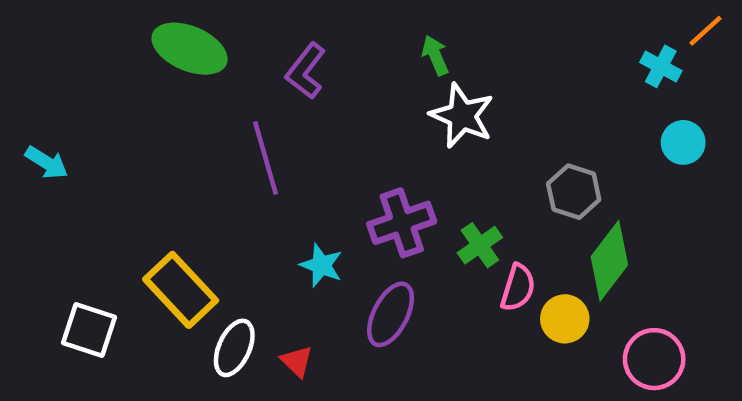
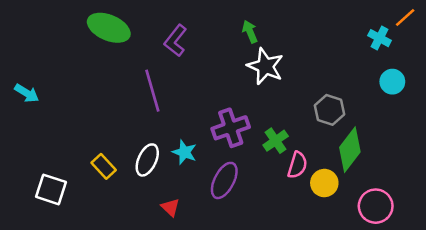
yellow rectangle: (181, 290) -> (104, 166), size x0.6
white ellipse: (234, 348) -> (147, 160), moved

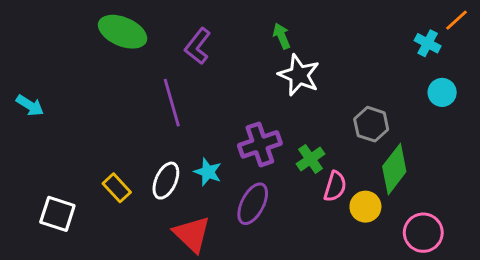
red triangle: (170, 207) -> (192, 234), size x1.8

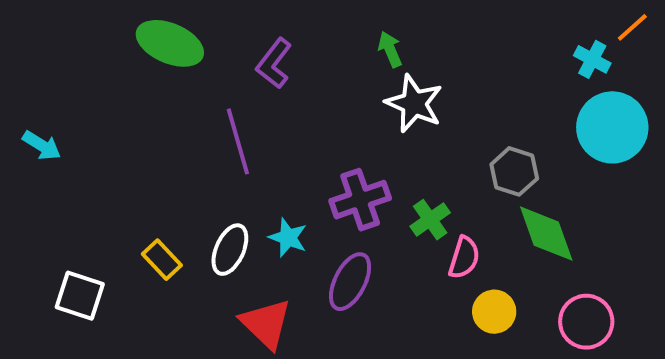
cyan circle: (442, 92) -> (612, 127), size x1.8
green diamond: (394, 169) -> (546, 234), turned -57
yellow circle: (365, 207) -> (494, 312), moved

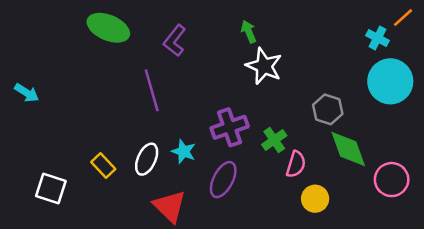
pink circle: (586, 322) -> (392, 180), moved

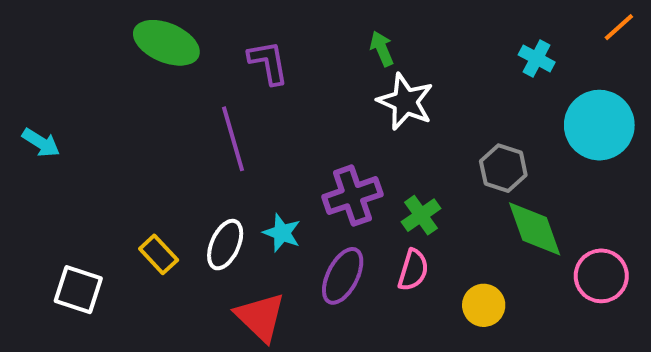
cyan cross: (378, 38) -> (537, 58), moved
purple L-shape: (175, 41) -> (268, 62), turned 132
pink semicircle: (296, 164) -> (413, 270), moved

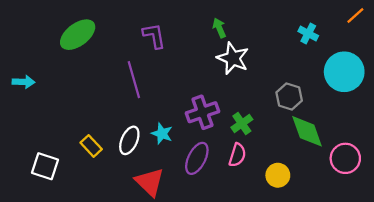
green ellipse: (166, 43) -> (78, 35), moved, turned -60
cyan arrow: (41, 143) -> (24, 82), turned -30

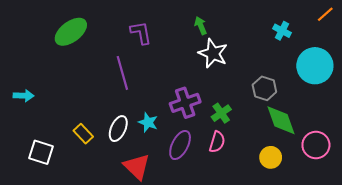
cyan arrow: (24, 82) -> (24, 96), moved
yellow circle: (278, 175) -> (271, 157), moved

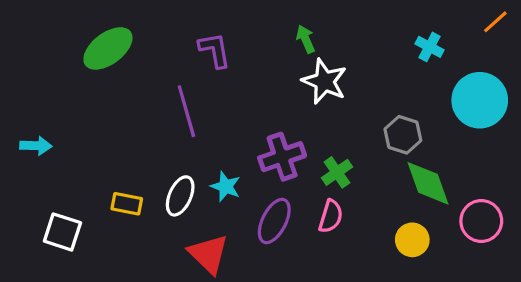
yellow rectangle: (83, 134) -> (127, 204), turned -36

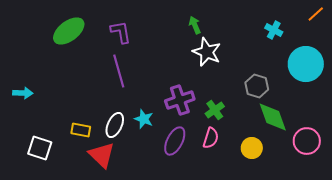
purple L-shape: (215, 50) -> (121, 32), moved
yellow circle: (412, 240) -> (252, 148), moved
red triangle: (208, 254) -> (102, 155), moved

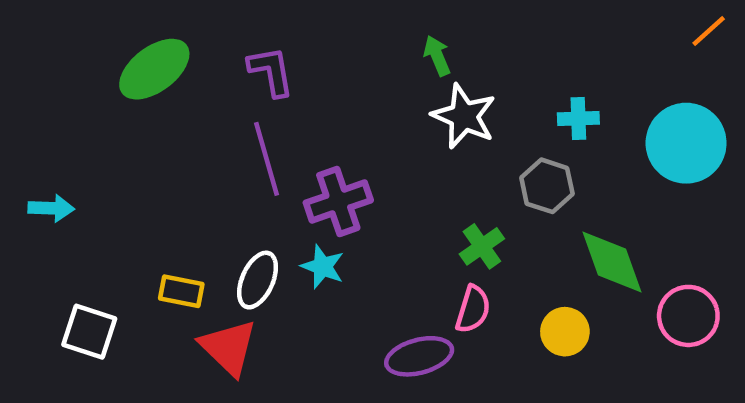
cyan cross: (274, 30) -> (578, 118), moved, turned -30
gray hexagon: (257, 86) -> (547, 186), moved
purple cross: (180, 100) -> (338, 202), moved
purple ellipse: (175, 141) -> (419, 356), moved, turned 48

